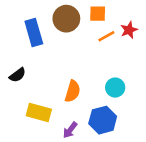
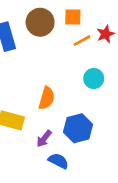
cyan circle: (115, 88) -> (94, 78), moved

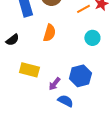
orange semicircle: (47, 98) -> (49, 33), moved

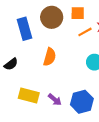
purple arrow: (54, 84) -> (55, 100), moved, turned -88

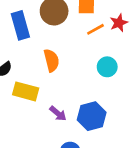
orange semicircle: (50, 57) -> (51, 60), turned -30
yellow rectangle: (29, 95) -> (26, 91), moved

